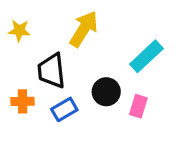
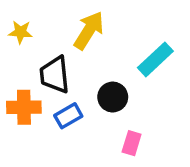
orange cross: (23, 101) -> (24, 107), size x1.4
pink rectangle: (138, 106) -> (132, 143), moved

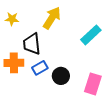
black circle: (113, 97) -> (61, 76), moved
pink rectangle: (132, 143) -> (93, 84), moved, size x1.5

